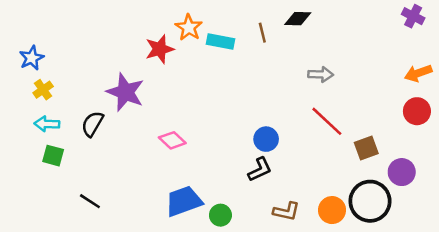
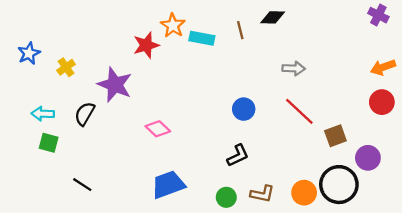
yellow cross: (43, 90) -> (66, 67), moved
blue circle: (266, 139) -> (244, 109), moved
green circle: (220, 215) -> (226, 197), moved

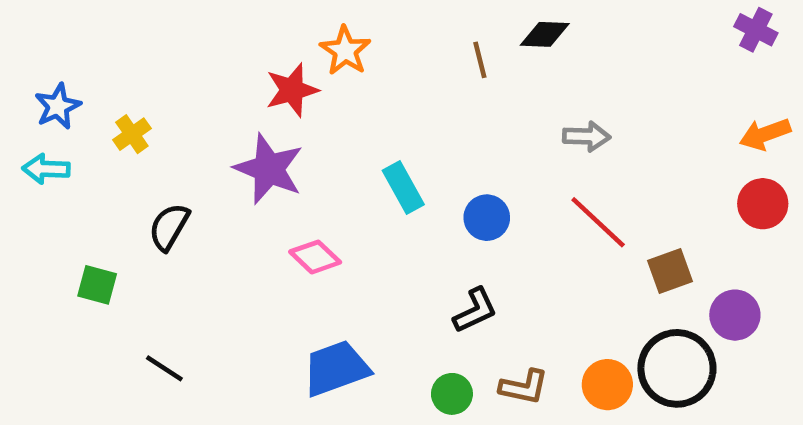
cyan rectangle: (202, 38) -> (403, 187), moved, turned 50
purple star: (115, 85) -> (269, 169), moved
cyan arrow: (43, 114) -> (46, 169), moved

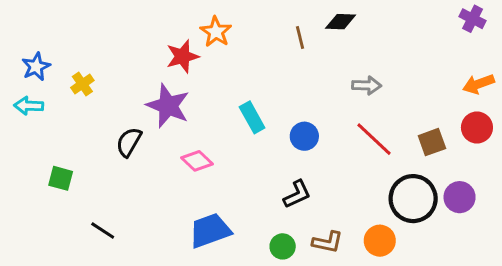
black semicircle: (169, 227) -> (129, 142), moved
brown square: (670, 271) -> (432, 142), moved
black circle: (677, 368) -> (413, 199), moved

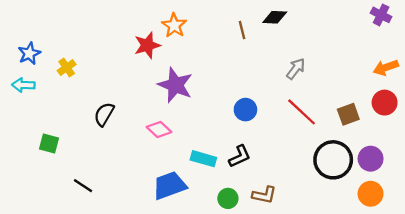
gray arrow: (367, 85) -> (296, 69), turned -55
purple star: (168, 106) -> (175, 85), moved
cyan rectangle: (252, 117) -> (203, 159), moved, turned -45
orange circle: (380, 241) -> (371, 194), moved

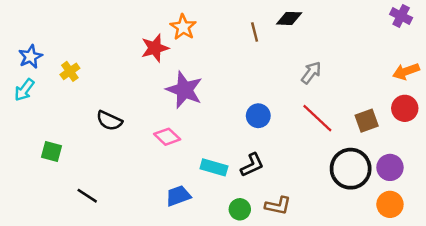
cyan arrow: (23, 85) -> (24, 90), turned -55
black semicircle: (104, 114) -> (109, 121), turned -95
blue trapezoid: (169, 186) -> (178, 196), size x0.7

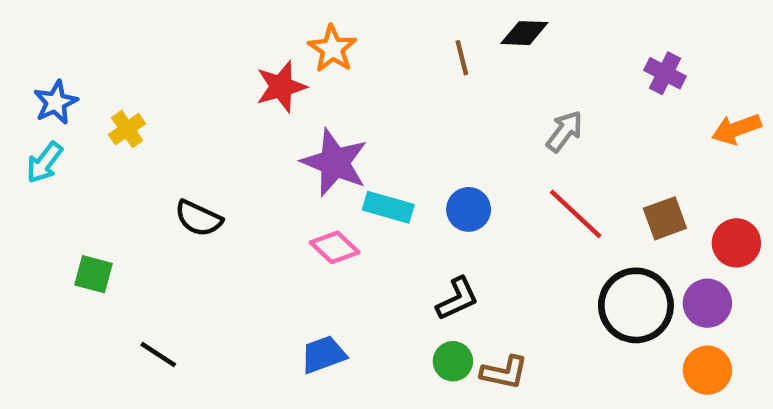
purple cross: (401, 16) -> (665, 73), moved
red circle: (405, 108) -> (736, 243), moved
pink diamond: (167, 137) -> (335, 247), moved
cyan rectangle: (214, 167) -> (388, 207), moved
green circle: (240, 209) -> (453, 361), moved

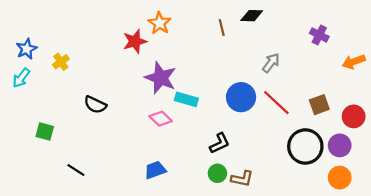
blue circle: (469, 209) -> (241, 97), moved, size x1.4

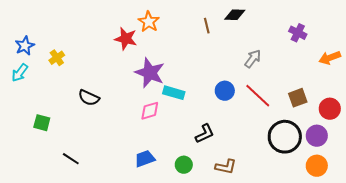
red star: (135, 41) -> (126, 39), turned 30
blue circle: (241, 97) -> (225, 91), size x0.7
pink diamond: (161, 119) -> (150, 111), turned -60
green circle: (217, 173) -> (184, 165), moved

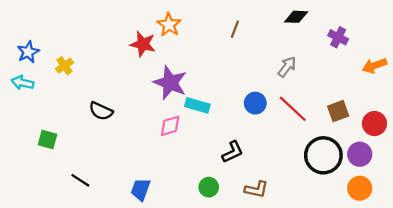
black diamond: (235, 15) -> (296, 17), moved
brown line: (207, 26) -> (235, 29), turned 35
cyan arrow: (20, 73) -> (23, 83), turned 66
blue trapezoid: (145, 159) -> (141, 189), moved, turned -50

